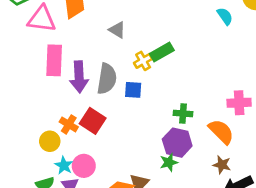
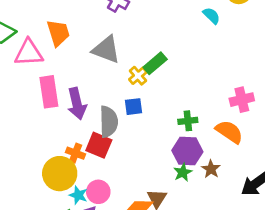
gray triangle: (117, 30) -> (106, 49), size x1.6
gray semicircle: (107, 79) -> (109, 122), moved
yellow circle: (50, 141) -> (60, 174), size x1.6
brown star: (222, 165) -> (211, 169), moved, turned 30

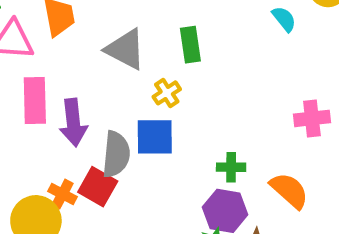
green rectangle: (155, 63) -> (190, 45), moved, turned -65
pink cross: (242, 100) -> (312, 118), moved
blue square: (133, 107) -> (155, 137), size x1.5

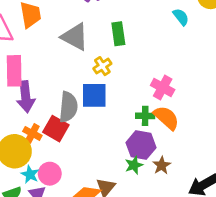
pink cross: (312, 118) -> (163, 87), moved, turned 35
purple arrow: (73, 123) -> (26, 97), moved
orange semicircle: (289, 190) -> (166, 118), moved

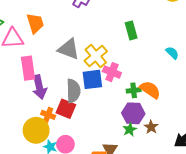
cyan semicircle: (181, 17) -> (172, 53), moved
green rectangle: (118, 34) -> (131, 30), moved
gray triangle: (75, 37) -> (69, 49), moved
yellow cross: (102, 66) -> (96, 56), size x1.6
pink cross: (163, 87) -> (112, 72), moved

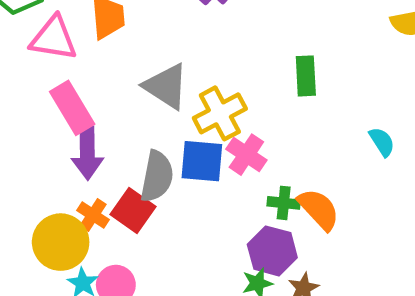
pink rectangle: (28, 68) -> (72, 108), turned -35

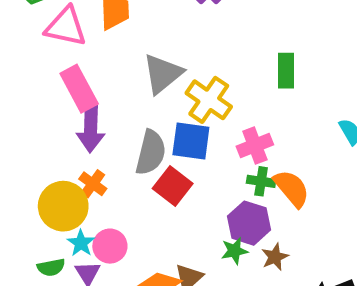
gray triangle: (166, 86) -> (163, 74), turned 45
yellow cross: (220, 113) -> (209, 100), turned -30
pink cross: (246, 155) -> (255, 146), moved, turned 32
red square: (133, 211) -> (173, 186), moved

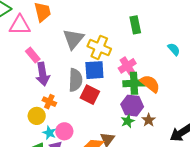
pink rectangle: (79, 89) -> (33, 55), size x0.7
green cross: (261, 181) -> (134, 83), size x1.5
yellow circle: (63, 206) -> (37, 116), size x0.7

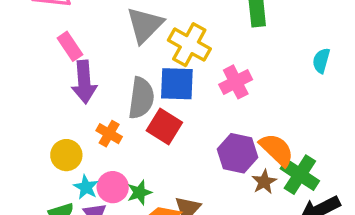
cyan semicircle: (174, 49) -> (321, 61), turned -128
green cross: (134, 83) -> (300, 175), moved, turned 30
orange semicircle: (150, 84) -> (277, 150), moved
orange cross: (49, 102) -> (109, 134), moved
green star: (128, 121) -> (139, 192), moved

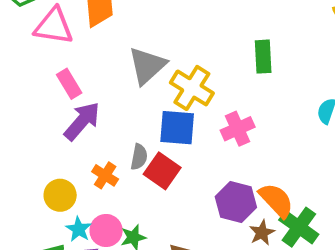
purple arrow: (84, 82) -> (82, 121), turned -138
gray semicircle: (141, 98) -> (139, 157), moved, size x0.6

